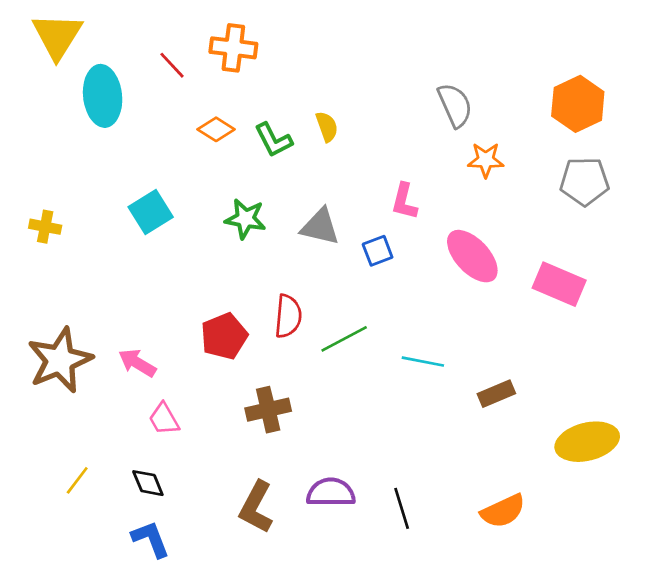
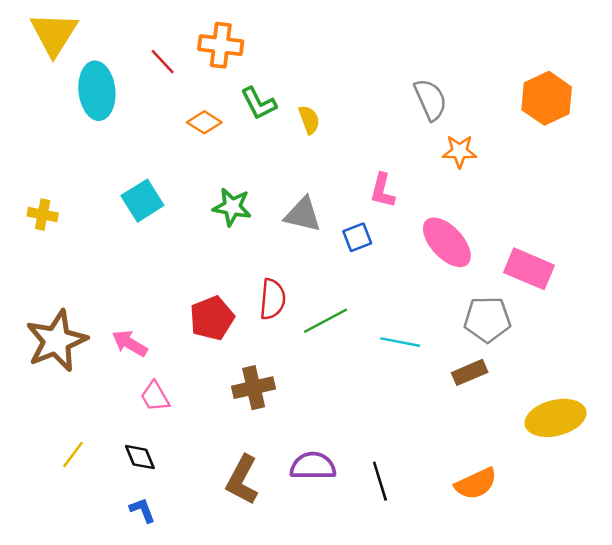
green L-shape: (273, 140) -> (259, 103), moved
gray pentagon: (584, 181) -> (487, 319), moved
blue L-shape: (151, 539) -> (142, 510), size x0.7

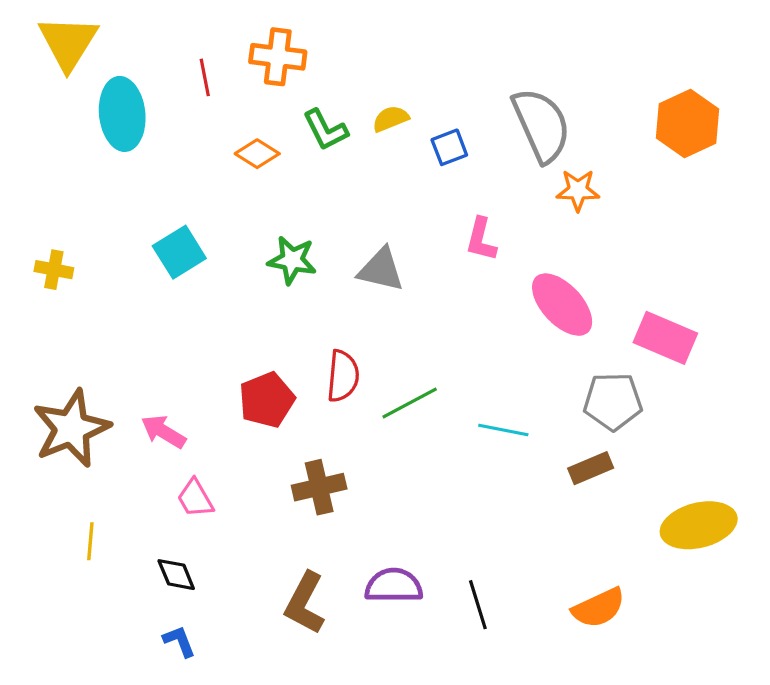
red line: (163, 62) -> (205, 77), turned 32
gray semicircle: (430, 100) -> (541, 125), size x1.4
yellow semicircle: (309, 120) -> (391, 119), moved, turned -92
blue square: (357, 237) -> (449, 147), moved
yellow line: (73, 455) -> (90, 541), moved, turned -32

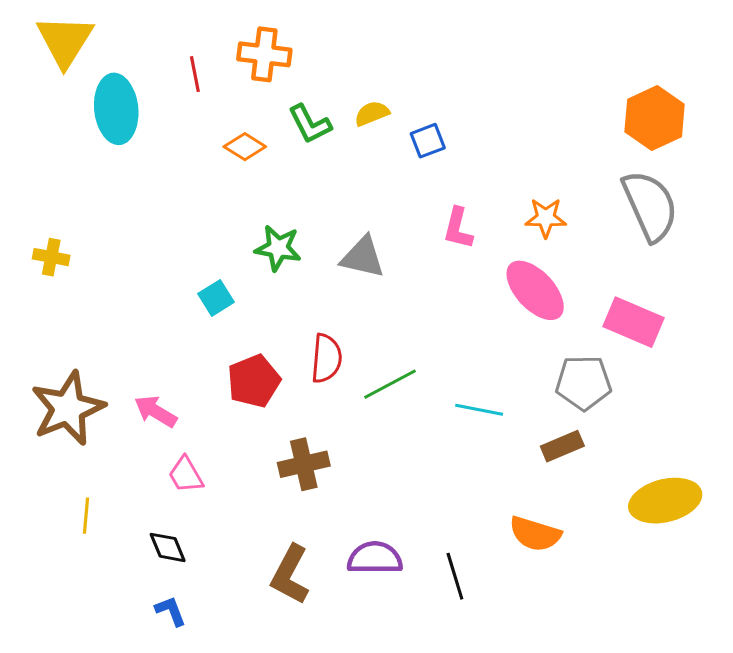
gray semicircle: (541, 125) -> (650, 206), moved
orange star: (578, 190) -> (546, 218), moved
cyan square: (179, 252) -> (216, 298), moved, size x0.7
orange semicircle: (599, 608) -> (535, 534), moved, turned 42

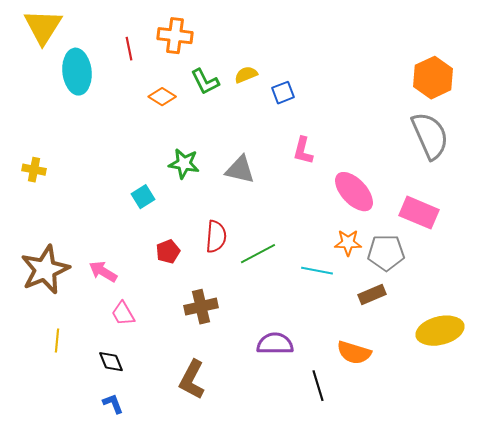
orange star: (546, 218) -> (348, 243), moved
red pentagon: (254, 381) -> (168, 252), size x0.7
purple semicircle: (375, 558) -> (275, 344), moved
black line: (455, 576) -> (318, 386), moved

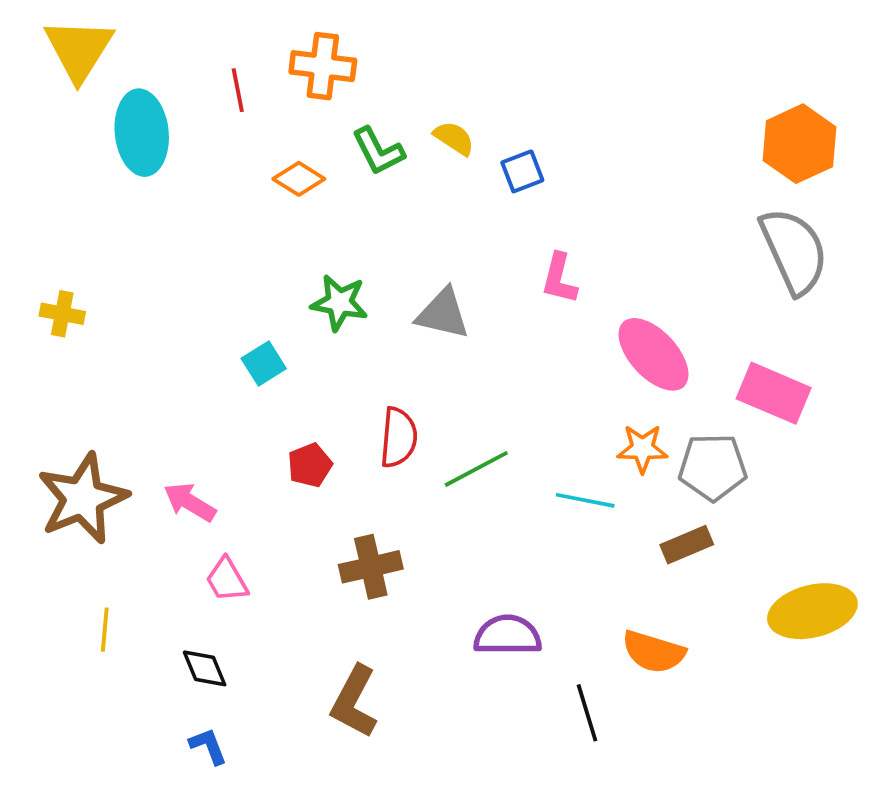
yellow semicircle: (246, 75) -> (454, 138), turned 55

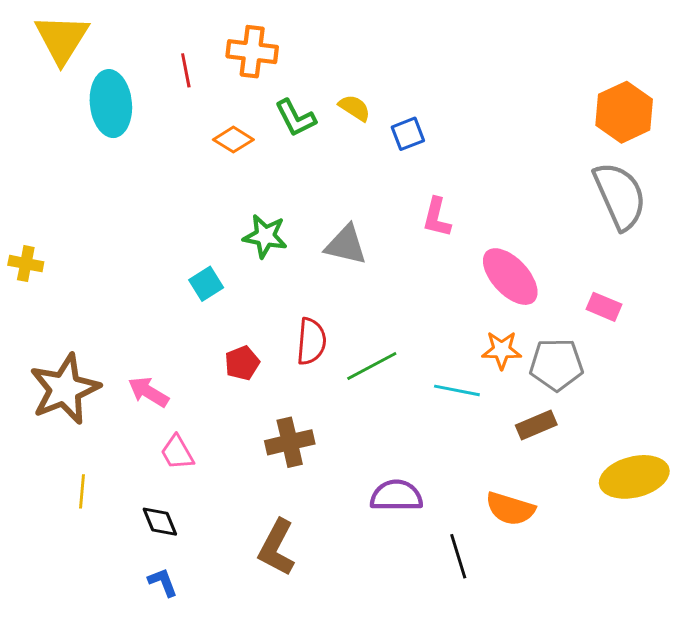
yellow cross: (62, 314) -> (26, 264), moved
pink rectangle: (774, 393) -> (604, 307), size x0.6

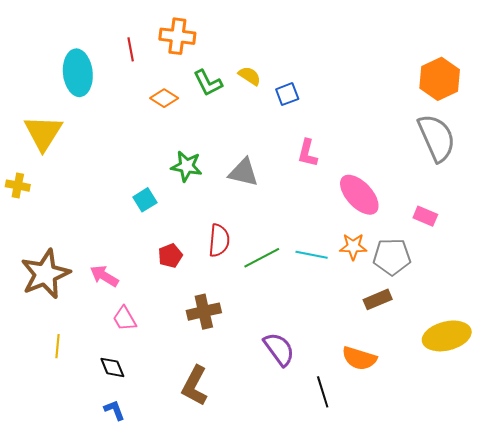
yellow triangle: (62, 39) -> (43, 133), moved
cyan line: (457, 390) -> (312, 255), moved
purple semicircle: (396, 496) -> (279, 349), turned 54

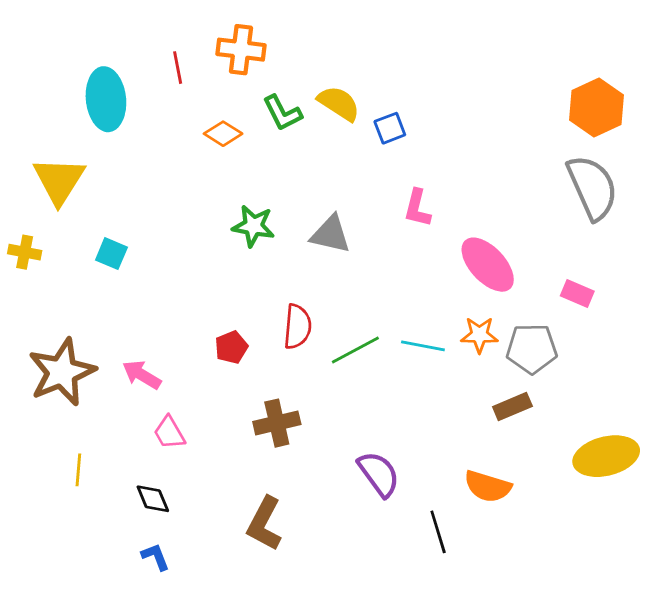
yellow semicircle: (250, 76) -> (339, 103), size x1.4
cyan square: (145, 200) -> (111, 254), moved, turned -35

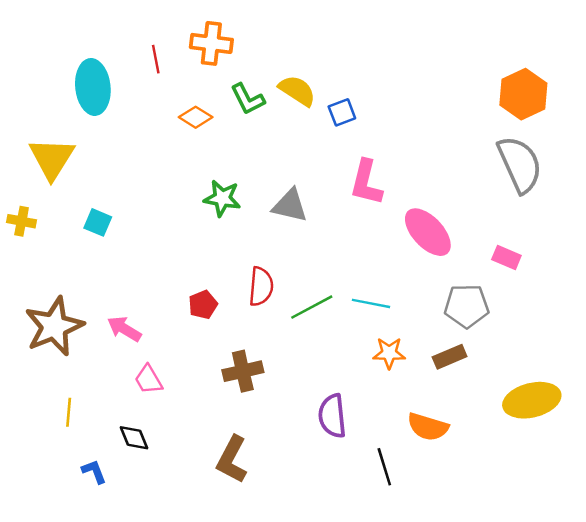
pink L-shape: (417, 208) -> (366, 183), size x1.4
orange star: (479, 335) -> (389, 353), moved
purple semicircle: (379, 474) -> (332, 416), turned -150
blue L-shape: (156, 557) -> (94, 472), moved

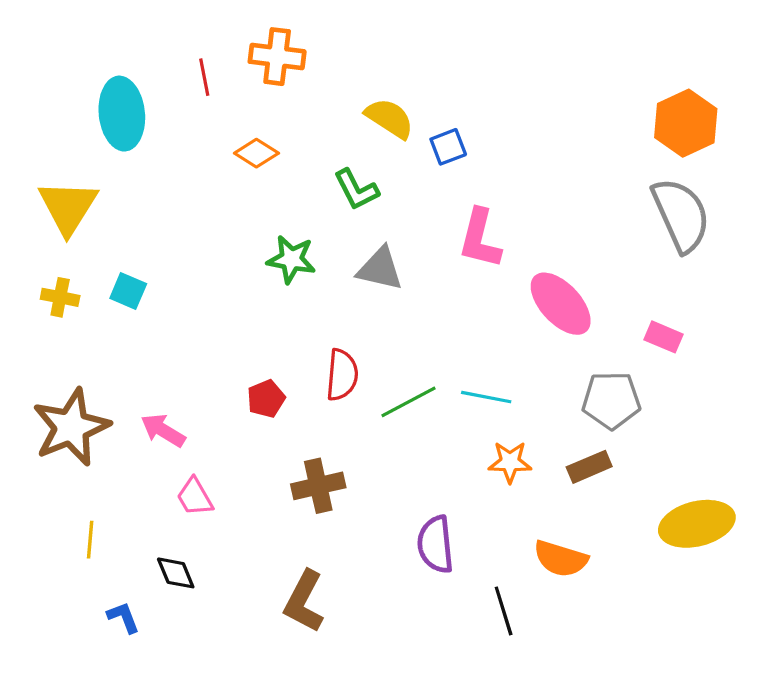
green L-shape: (248, 99) -> (356, 190), moved
yellow cross: (22, 221) -> (60, 297), moved

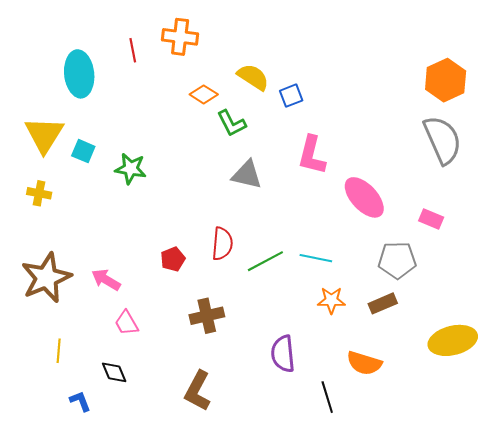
orange diamond: (256, 153) -> (204, 94), moved
green star: (291, 259) -> (131, 169), moved
cyan square: (128, 291) -> (83, 151), moved

